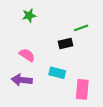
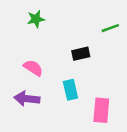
green line: (81, 28) -> (110, 28), moved
cyan rectangle: (57, 73) -> (70, 90), turned 63

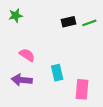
green star: (36, 19) -> (16, 16), moved
black rectangle: (81, 54) -> (69, 22), moved

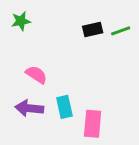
cyan rectangle: (57, 73) -> (64, 107), moved
pink rectangle: (82, 89) -> (93, 124), moved

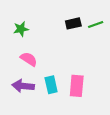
green star: (21, 21) -> (21, 29), moved
pink rectangle: (93, 124) -> (77, 86), moved

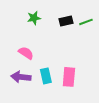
green star: (21, 29) -> (34, 18), moved

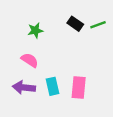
green star: (34, 18) -> (35, 30), moved
black rectangle: (66, 21) -> (75, 24), turned 48

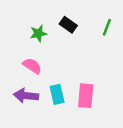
black rectangle: (75, 24) -> (68, 25), moved
green line: (98, 25) -> (107, 27), turned -49

